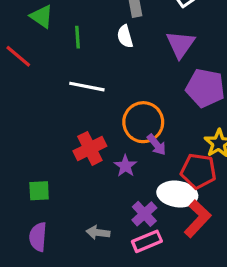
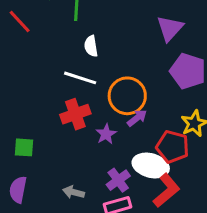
white semicircle: (125, 36) -> (91, 46), moved
white line: (87, 87) -> (80, 78), moved
purple arrow: (157, 145) -> (137, 118), turned -96

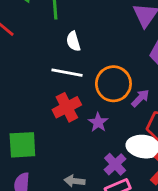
purple arrow: (137, 118) -> (140, 98), moved
green square: (24, 147) -> (22, 145), size x1.5

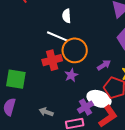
orange circle: (113, 84) -> (75, 50), moved
purple cross: (115, 164) -> (86, 107), moved

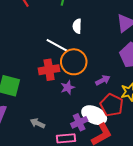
white semicircle: (67, 16) -> (77, 26), moved

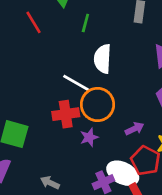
white semicircle: (77, 26) -> (103, 59), size x1.5

